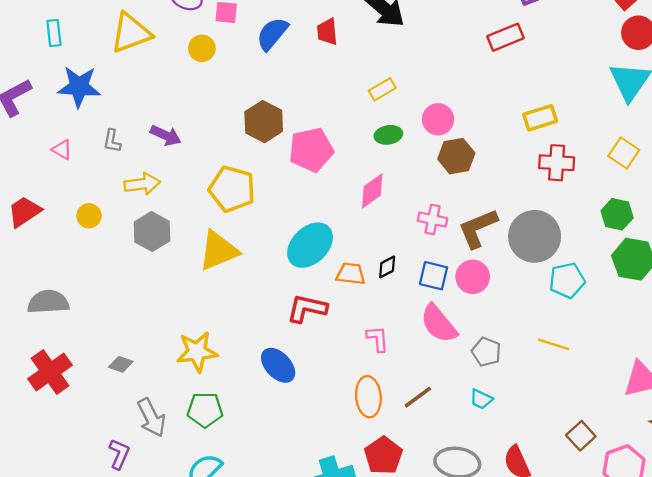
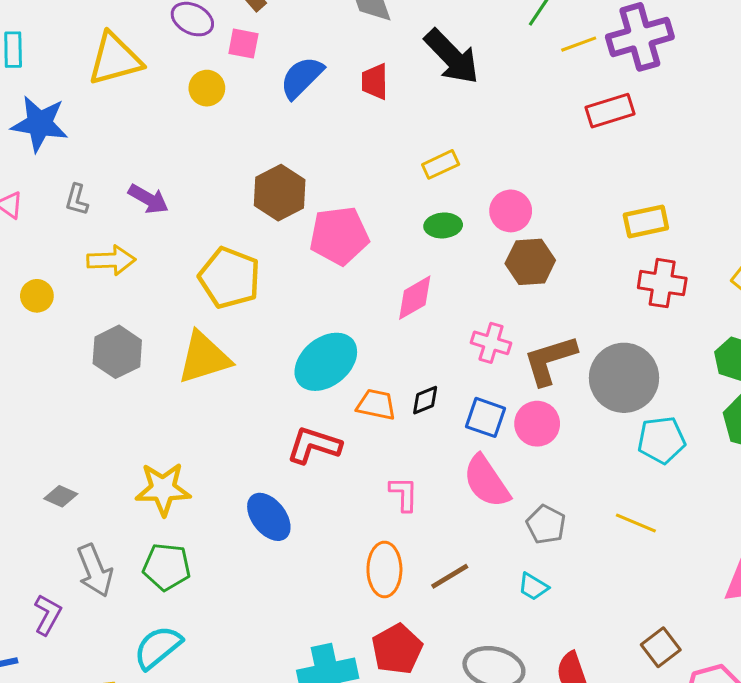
gray hexagon: (152, 232) -> (117, 352), moved

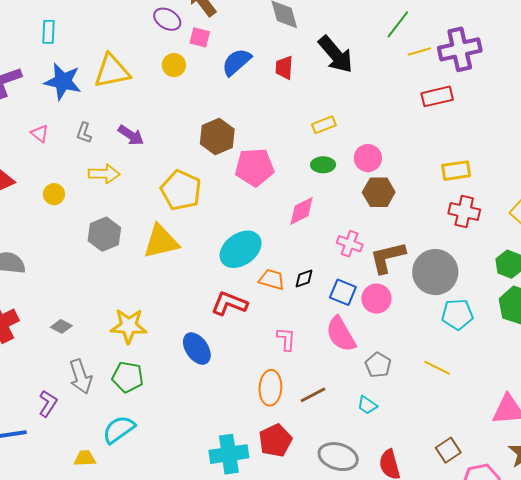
yellow triangle: (115, 59) -> (112, 71), moved

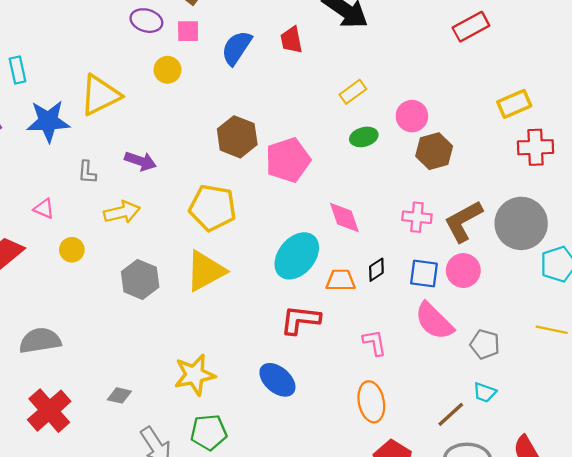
pink triangle: (40, 133) -> (44, 209), moved
pink diamond: (302, 211) -> (344, 218), moved, turned -68
brown line: (313, 395) -> (451, 414), moved

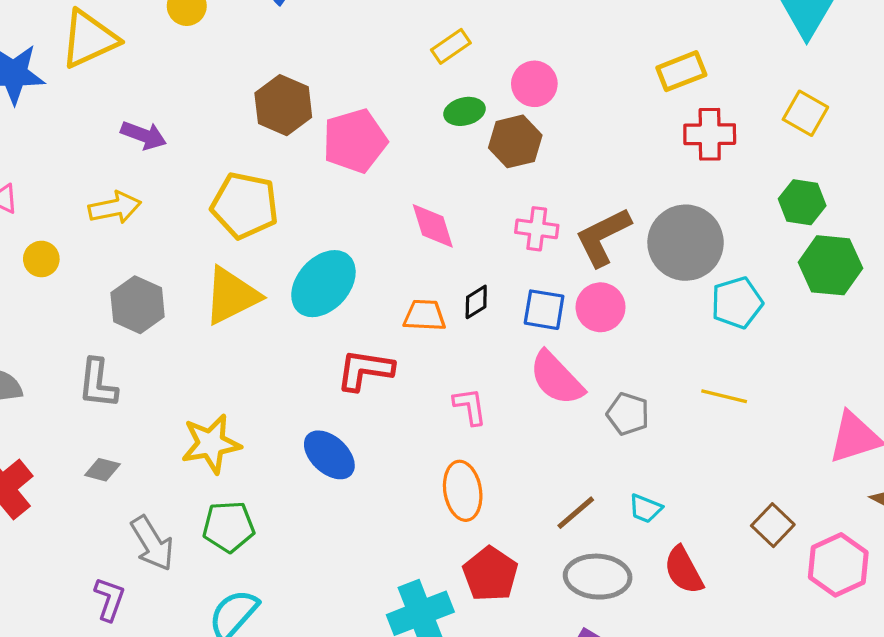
brown hexagon: (434, 151) -> (515, 141), moved
gray L-shape: (87, 172) -> (98, 383), moved, size x1.5
cyan ellipse: (297, 256) -> (323, 284), moved
cyan trapezoid: (485, 392) -> (645, 508), moved

